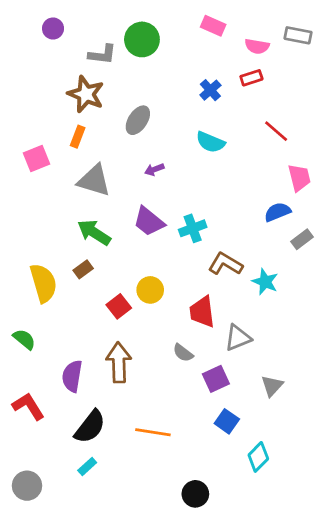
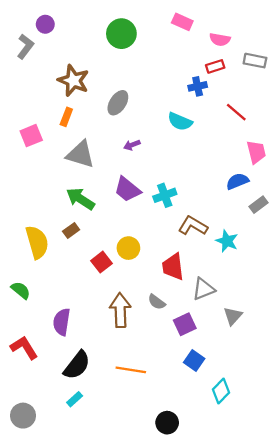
gray rectangle: (298, 35) -> (255, 61), moved
gray L-shape: (102, 55) -> (25, 47), moved, turned -60
blue cross: (210, 90) -> (198, 86), moved, turned 30
brown arrow: (119, 362) -> (120, 310), moved
gray triangle: (272, 386) -> (233, 316), moved

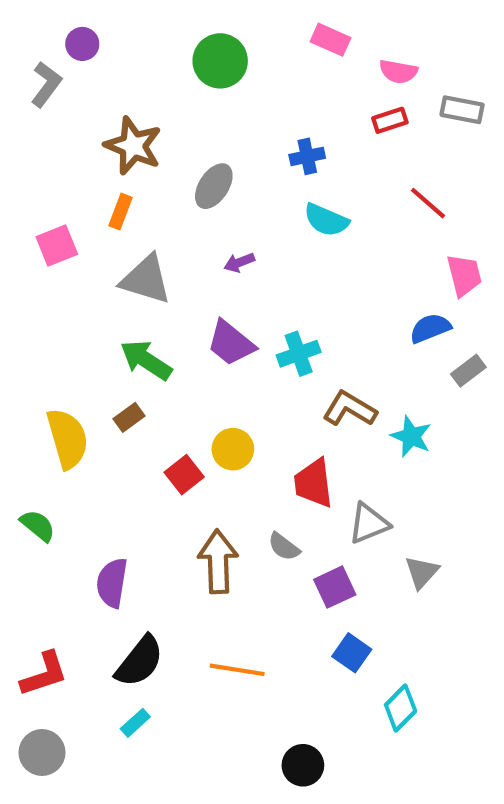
blue cross: (198, 86) -> (307, 156), moved
red L-shape: (24, 348) -> (44, 674), moved, turned 104

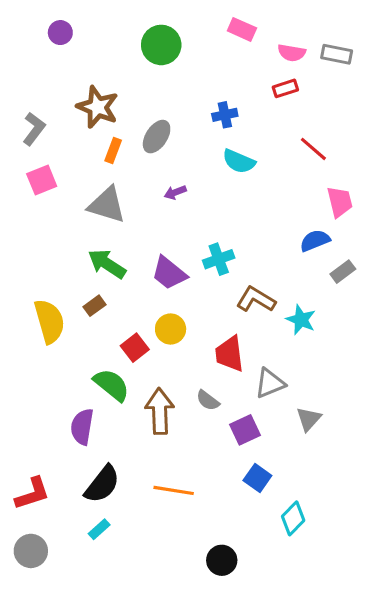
gray L-shape: (46, 84) -> (34, 129), moved
gray rectangle: (462, 110) -> (337, 54), moved
orange rectangle: (120, 212) -> (113, 151), moved
purple trapezoid: (231, 343) -> (169, 273), moved
green semicircle: (38, 526) -> (112, 385), moved, size x1.4

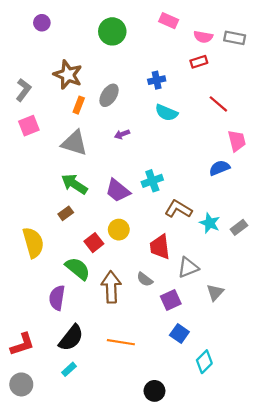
gray rectangle: (343, 272) -> (239, 227), moved
yellow semicircle: (49, 321) -> (33, 243), moved

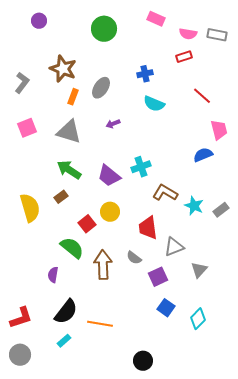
pink square: (29, 126) -> (27, 128), moved
yellow semicircle: (33, 243) -> (30, 208), moved
purple semicircle: (57, 298) -> (53, 275), size x0.7
orange line: (121, 342) -> (100, 324), moved
cyan diamond: (204, 362) -> (198, 319), moved

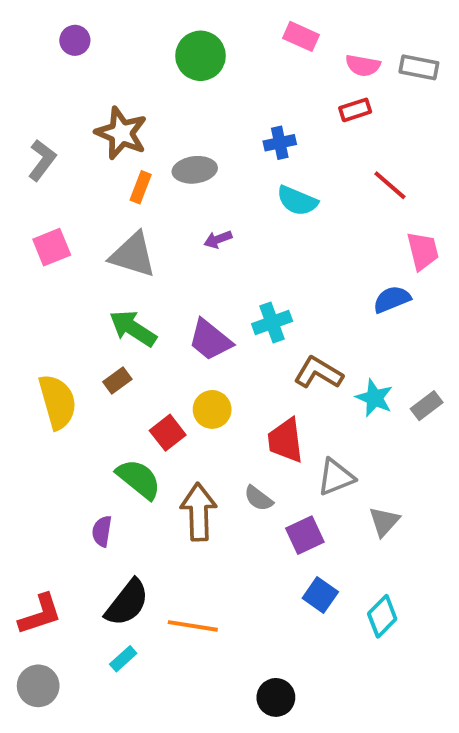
gray ellipse: (101, 88) -> (195, 170), turned 50

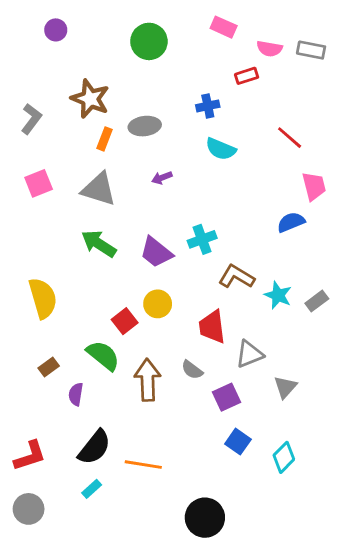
red rectangle: (355, 110) -> (247, 76), moved
brown rectangle: (117, 380) -> (49, 367), moved
black circle: (276, 697) -> (205, 518), size x1.4

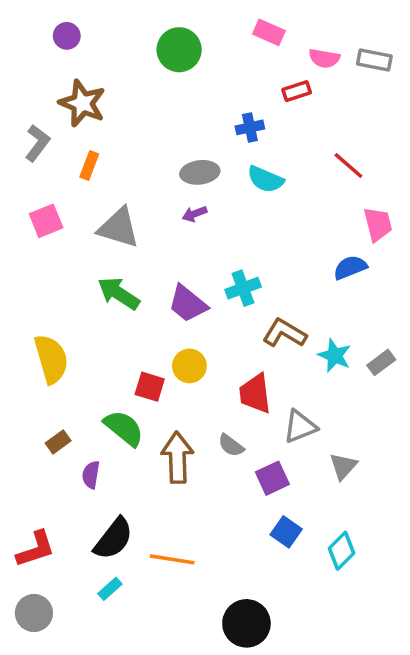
brown star: (90, 99) -> (82, 103), moved
gray ellipse: (145, 126) -> (200, 172), moved
orange rectangle: (105, 139) -> (89, 165), moved
red square: (125, 321) -> (150, 387), turned -35

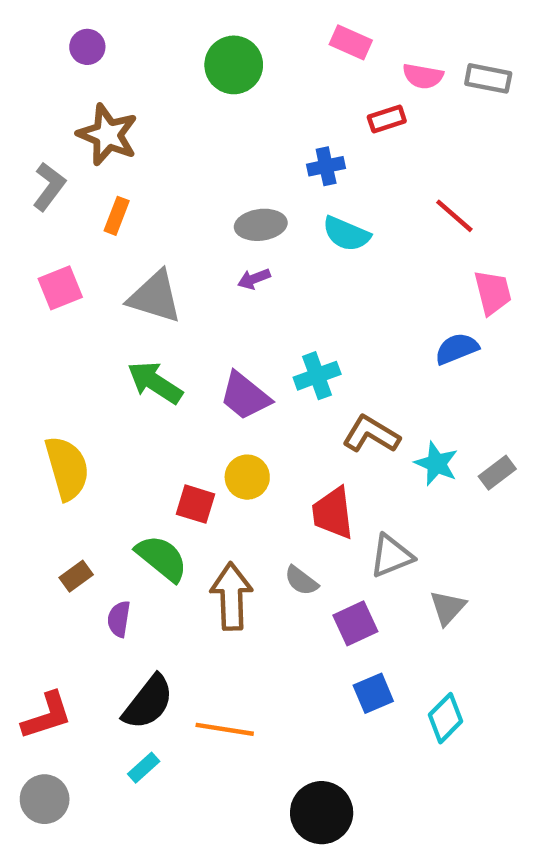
blue square: (286, 532) -> (373, 693), turned 32

